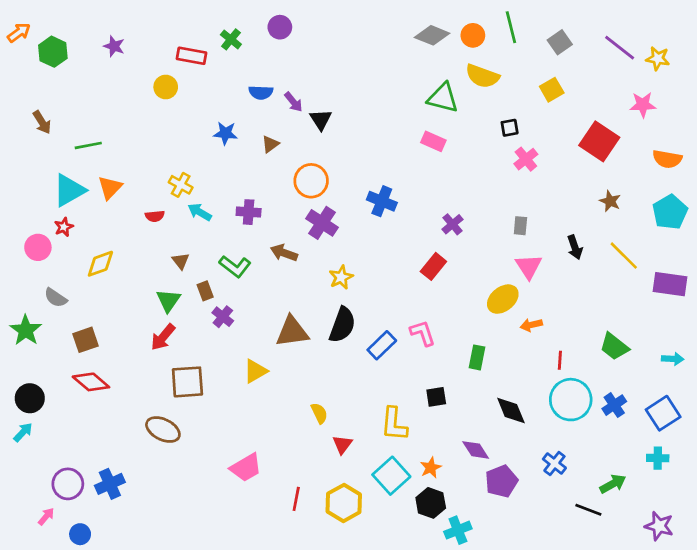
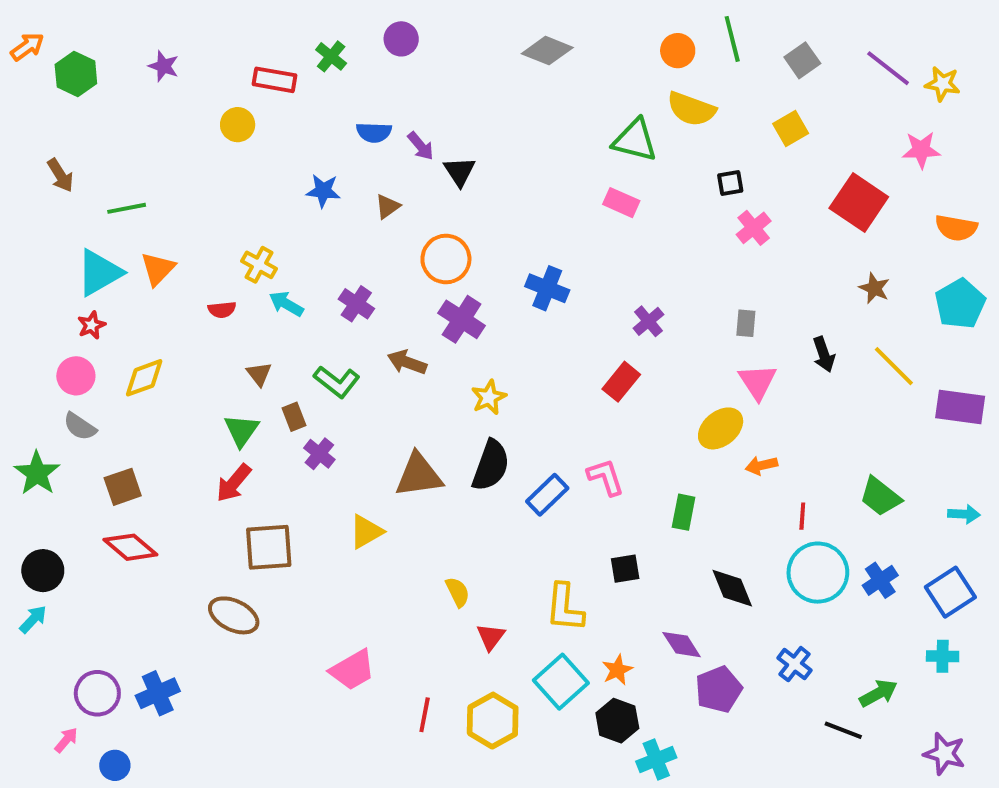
gray diamond: (432, 35) -> (547, 51), moved
purple cross: (249, 212) -> (356, 304), turned 30
pink circle: (38, 247) -> (76, 376), moved

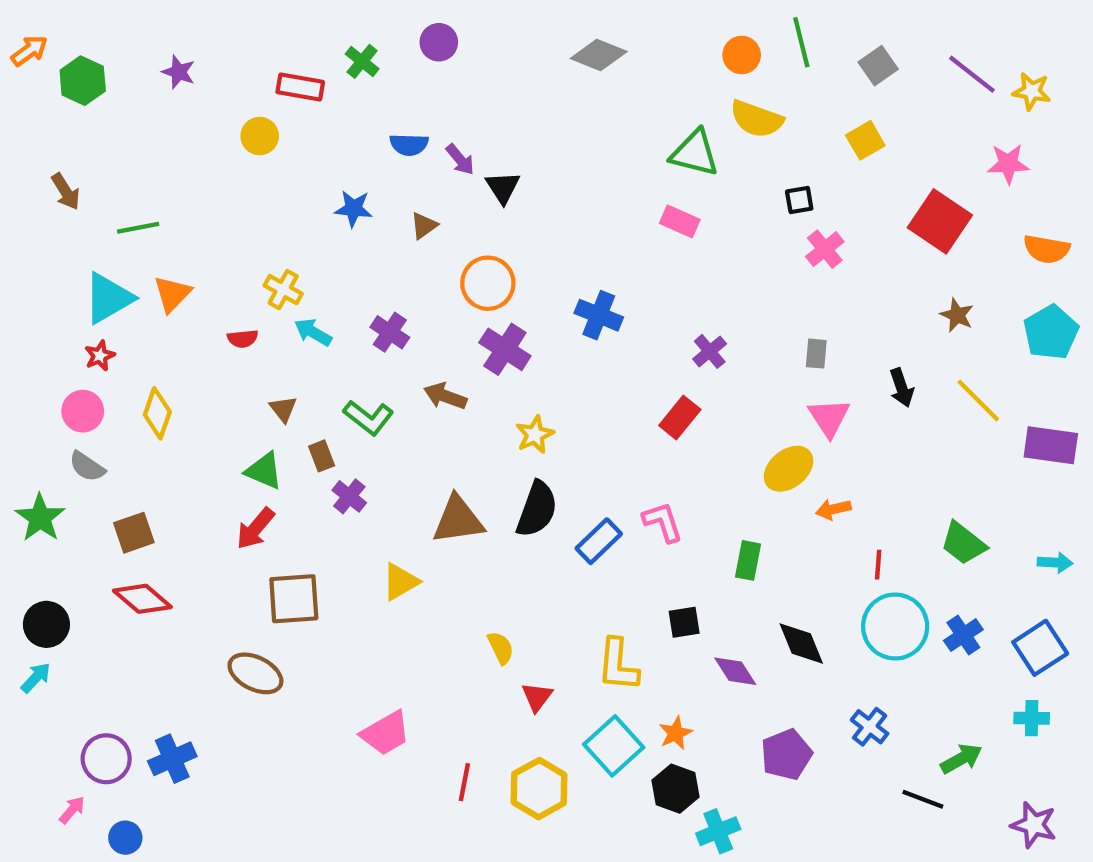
yellow diamond: (144, 378) -> (157, 413), turned -51
green triangle: (241, 430) -> (264, 471), turned -42
purple diamond: (682, 645) -> (735, 671), moved

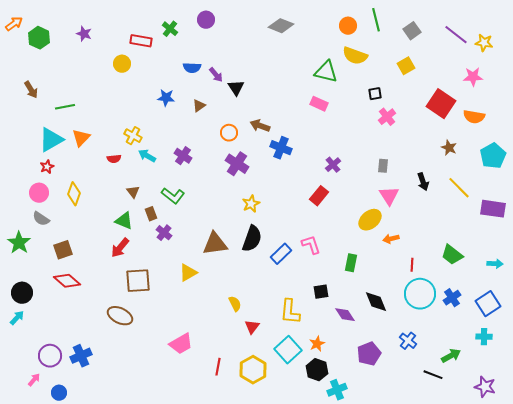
orange semicircle: (1047, 249) -> (474, 117), moved
orange circle: (488, 283) -> (229, 133), size x0.7
brown arrow: (445, 396) -> (260, 126), moved

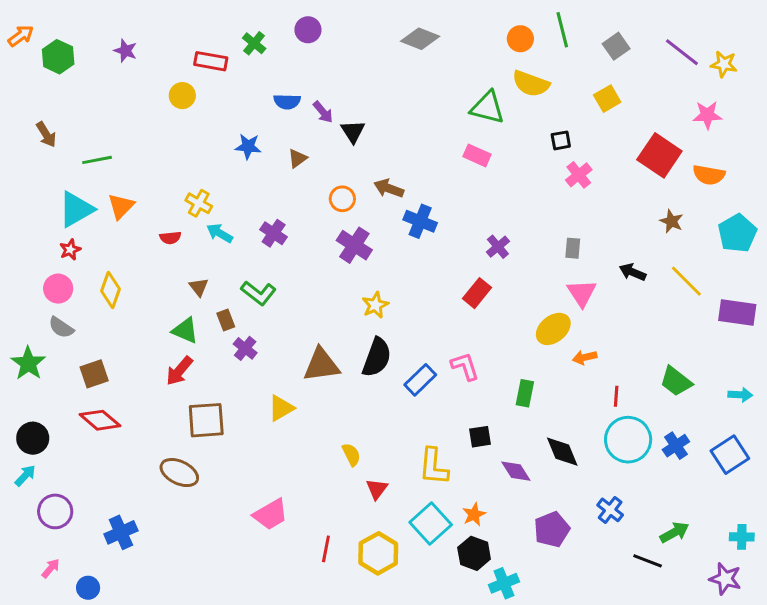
black arrow: (423, 182) -> (633, 272), turned 132
cyan cross: (484, 337) -> (742, 537), moved
purple circle: (50, 356) -> (55, 511), moved

